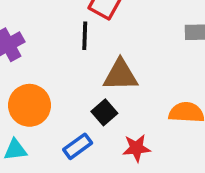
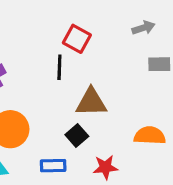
blue rectangle: (78, 146) -> (53, 166), turned 35

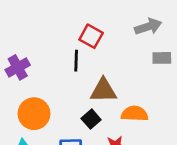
gray arrow: (143, 28) -> (148, 27), size x1.4
orange semicircle: (150, 136) -> (135, 114), moved

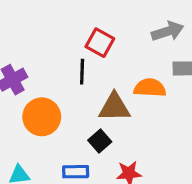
orange circle: (34, 114) -> (42, 117), moved
orange semicircle: (135, 114) -> (150, 88), moved

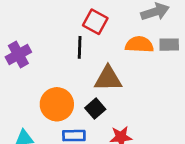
orange semicircle: (150, 88) -> (139, 45), moved
orange circle: (42, 117) -> (57, 104), moved

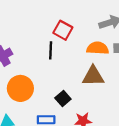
brown triangle: (108, 79) -> (93, 76), moved
orange circle: (57, 104) -> (20, 88), moved

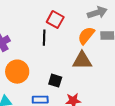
orange semicircle: (98, 48) -> (86, 36), turned -54
black square: (63, 98) -> (55, 81), turned -32

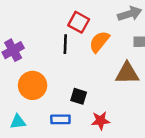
orange semicircle: (86, 36) -> (99, 42), moved
brown triangle: (82, 61) -> (127, 73), moved

